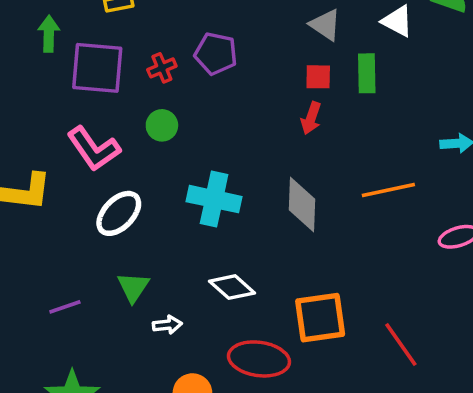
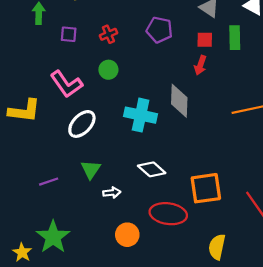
purple pentagon: (216, 54) -> (159, 30), moved
purple square: (97, 68) -> (69, 34), size x0.5
gray diamond: (302, 204) -> (179, 101), moved

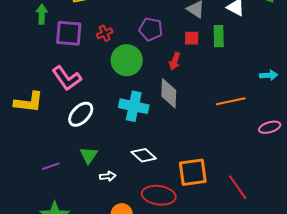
purple square: (69, 34) -> (69, 33), size x1.8
red arrow: (200, 65) -> (175, 61), moved
green circle: (108, 70) -> (127, 60), moved, size x1.8

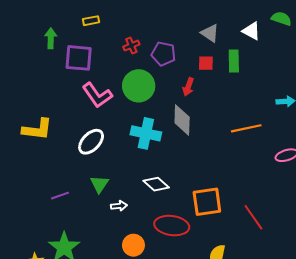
red cross: (105, 33) -> (131, 46), moved
pink L-shape: (67, 78) -> (97, 95), moved

